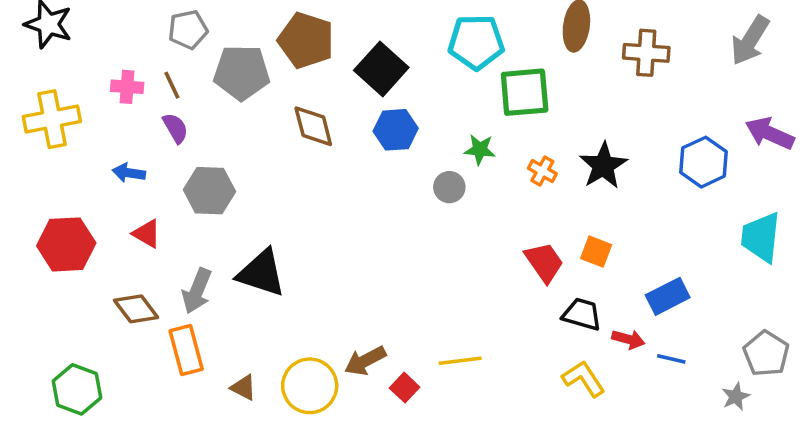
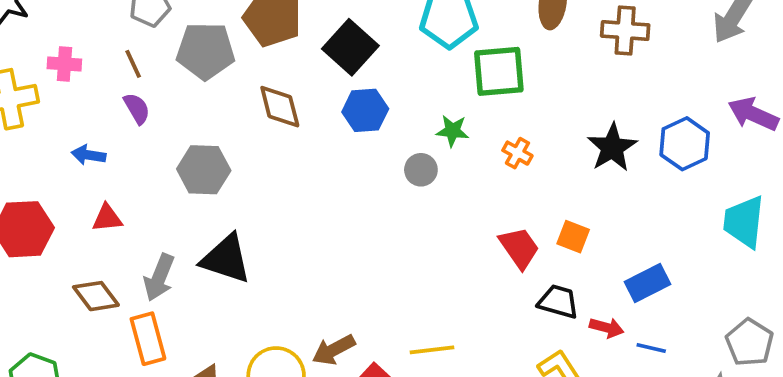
pink cross: (127, 87) -> (64, 64), moved
black star: (603, 166) -> (612, 147), moved
gray hexagon: (209, 191) -> (204, 170), moved
red triangle: (147, 234) -> (107, 218), turned -36

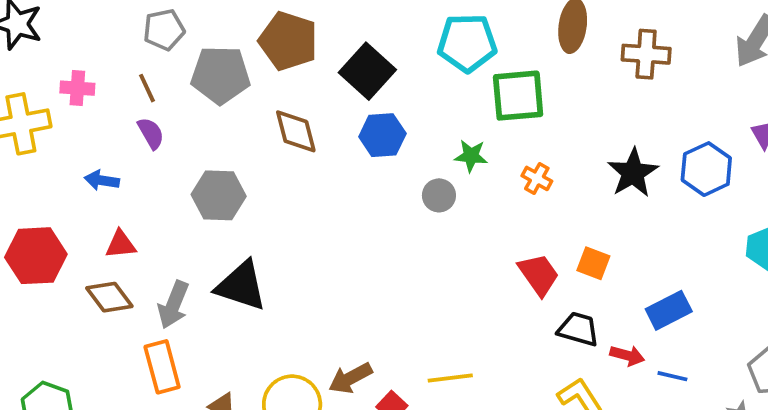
brown diamond: (96, 296) -> (109, 297), moved

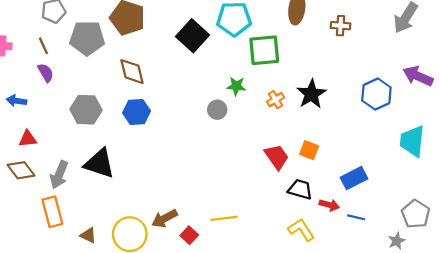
brown cross: (646, 54) -> (341, 26), size x0.7
black square: (367, 71) -> (193, 36), moved
blue hexagon: (382, 135) -> (136, 112), moved
black star: (633, 173) -> (311, 94), moved
orange cross: (537, 178) -> (276, 100), turned 30

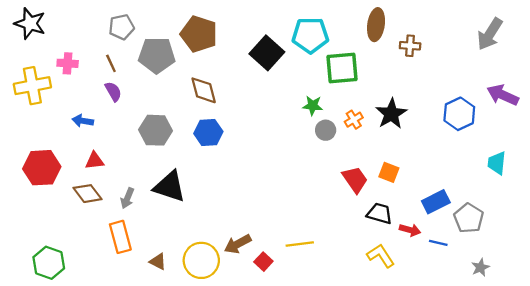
brown cross: (341, 26) -> (410, 46), moved
gray circle: (217, 110) -> (326, 130), moved
cyan trapezoid: (412, 141) -> (497, 163), size x0.7
gray arrow: (59, 175) -> (127, 198), size x0.7
gray pentagon: (416, 214) -> (469, 218), moved

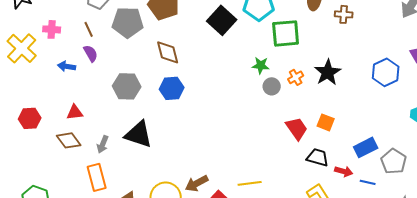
yellow cross: (32, 86) -> (22, 48), turned -36
blue arrow: (83, 121) -> (67, 66), moved
red hexagon: (42, 168) -> (30, 118), size x0.7

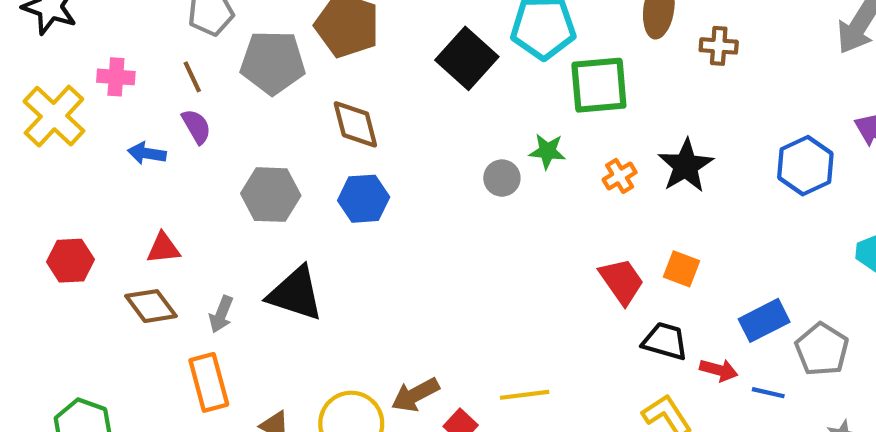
gray circle: (272, 86) -> (502, 178), moved

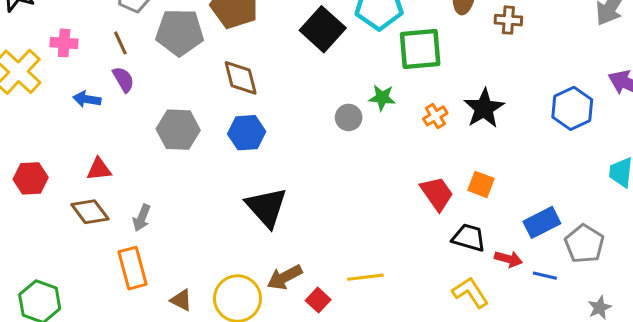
black triangle: (296, 294) -> (266, 207), moved, turned 30

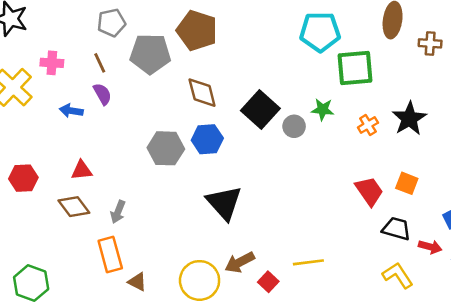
black square: (323, 29) -> (260, 109), moved
gray hexagon: (178, 130) -> (166, 148), moved
brown triangle: (181, 300) -> (137, 282), moved

